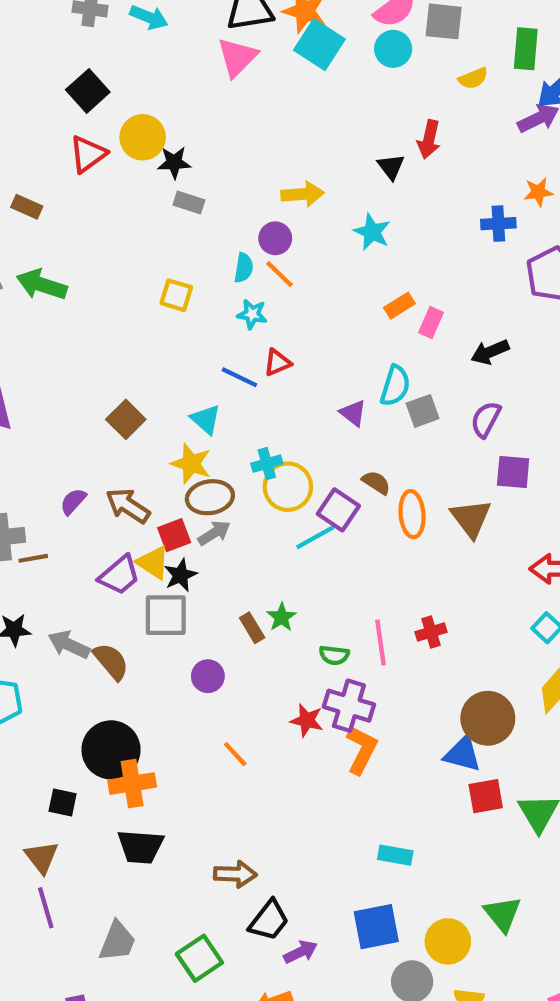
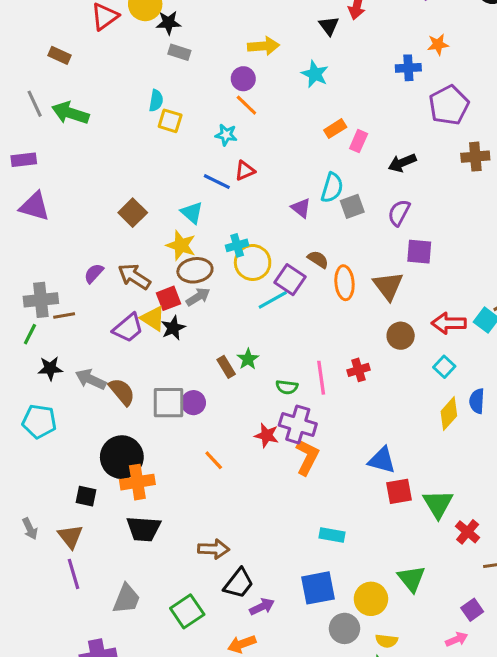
cyan semicircle: (244, 268) -> (156, 101), moved
gray square: (166, 615) -> (169, 403), moved
brown circle: (488, 718) -> (401, 336), moved, size x0.7

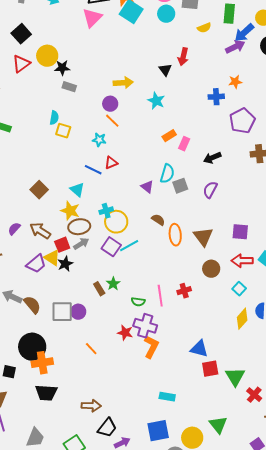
purple square: (419, 252) -> (240, 232), moved
purple square: (290, 280) -> (111, 247), moved

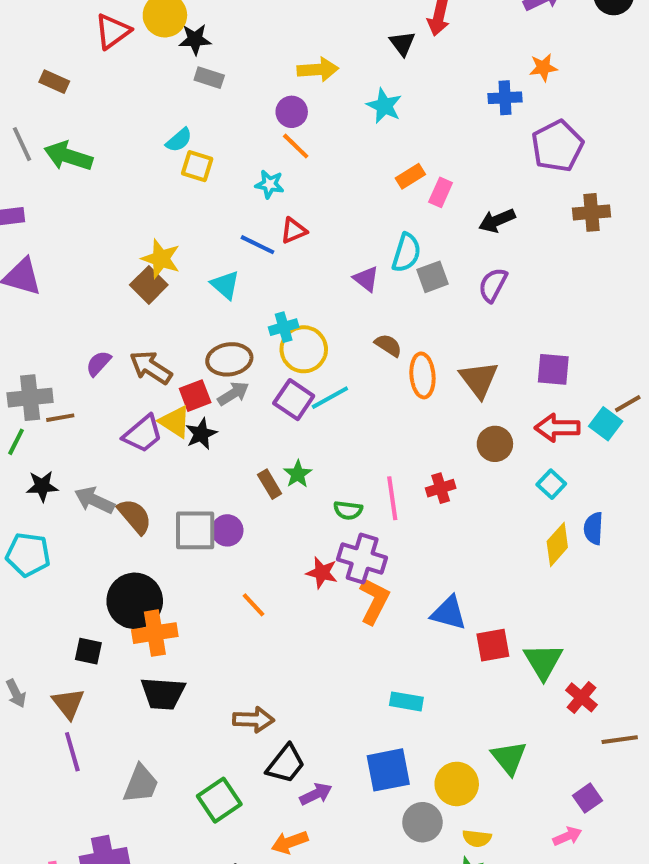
cyan semicircle: (54, 118) -> (179, 140), turned 40
yellow star: (70, 211) -> (161, 259), moved
blue triangle: (199, 349) -> (449, 613), moved

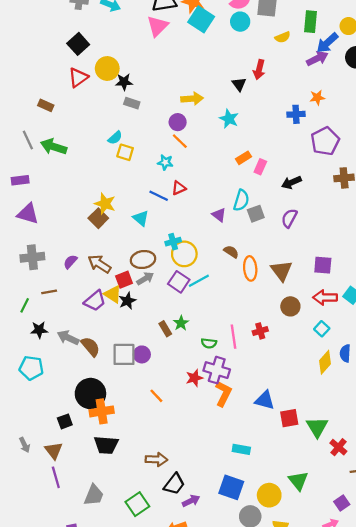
gray cross: (30, 398) -> (32, 257), moved
red star: (322, 573) -> (194, 378), turned -30
black square: (88, 651) -> (65, 421), turned -32
blue square: (388, 770) -> (231, 487), turned 30

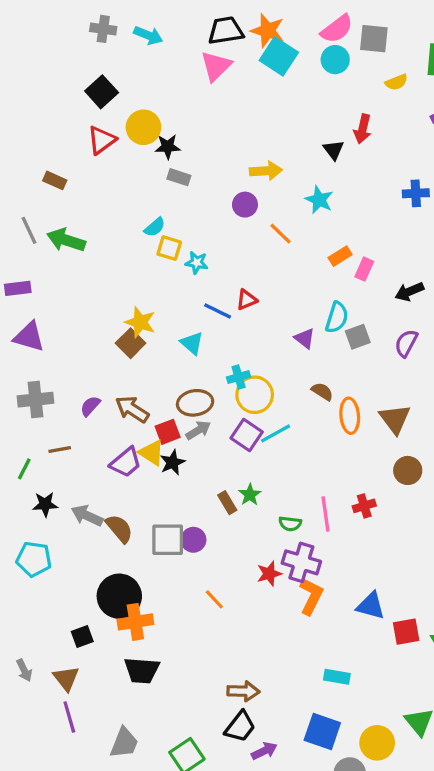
orange line: (180, 141) -> (280, 234), moved
cyan star: (165, 162) -> (197, 263), moved
brown arrow: (156, 459) -> (243, 691), moved

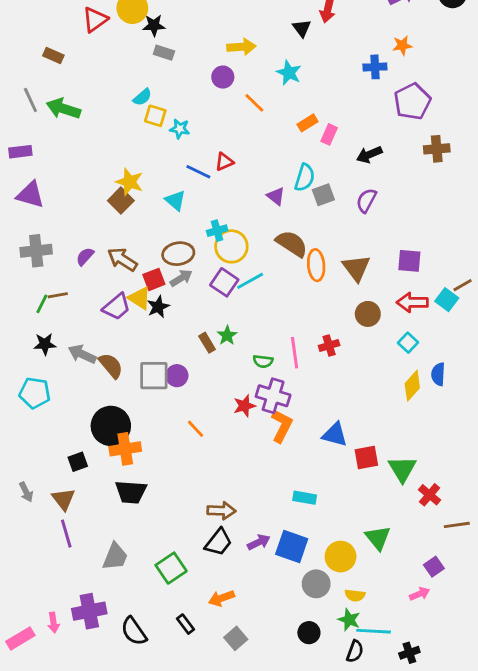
brown semicircle: (322, 392) -> (292, 244), size x1.6
green line: (24, 469) -> (42, 304), moved
purple arrow: (264, 751) -> (259, 542), moved

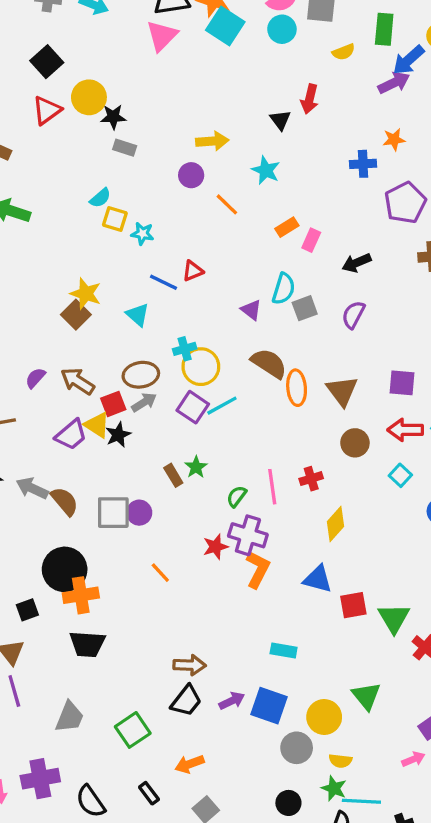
green semicircle: (263, 361) -> (237, 496), turned 120
yellow diamond: (412, 386) -> (336, 524), moved

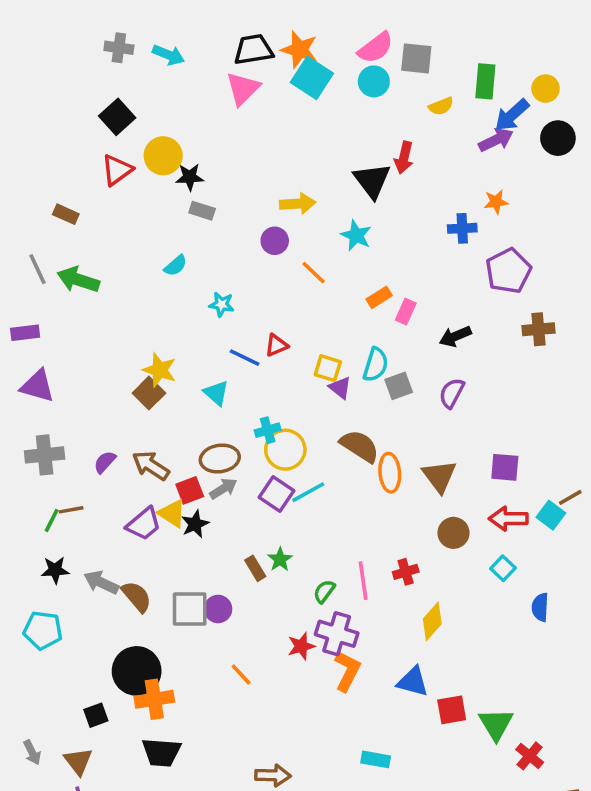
black triangle: (280, 120) -> (372, 181), size x1.6
yellow square: (115, 219) -> (328, 368), moved

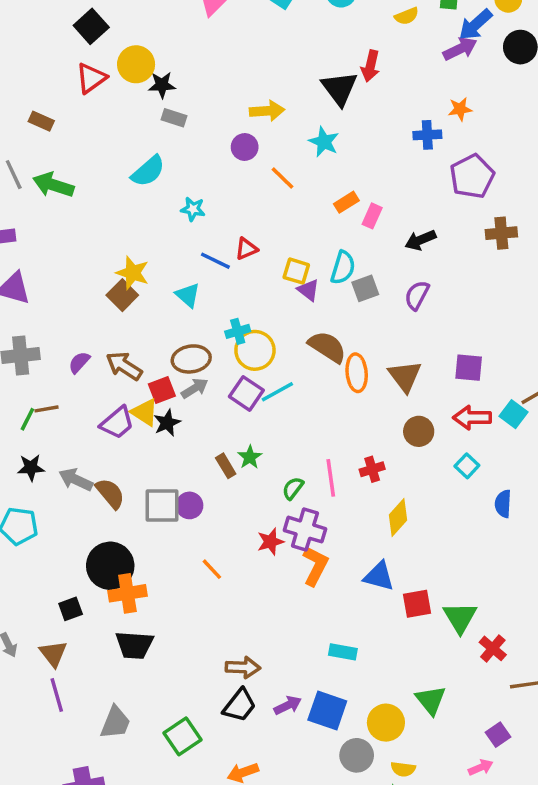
cyan semicircle: (176, 266) -> (148, 171), size x1.5

